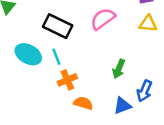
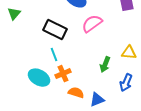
yellow triangle: (148, 24) -> (129, 53), moved
cyan ellipse: (28, 54) -> (39, 78), moved
blue triangle: (122, 106) -> (97, 100), moved

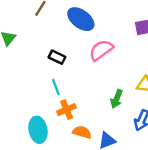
black rectangle: (55, 30) -> (57, 57), size x0.6
cyan ellipse: (39, 78) -> (38, 130), moved, turned 50

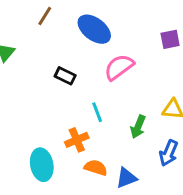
cyan line: (56, 87) -> (97, 112), moved

